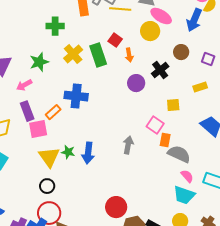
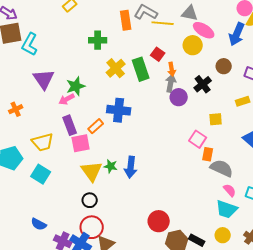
green star: (39, 62) -> (76, 86), moved
gray arrow: (128, 145) -> (171, 83), moved

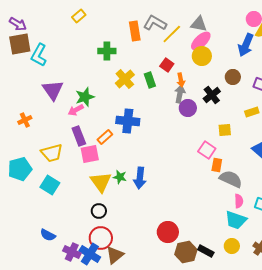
yellow line: (163, 23) -> (172, 34), turned -50
pink ellipse: (204, 30) -> (201, 41), moved, turned -75
green rectangle: (141, 69) -> (150, 80), size x0.7
pink semicircle: (230, 190) -> (239, 201), turned 40

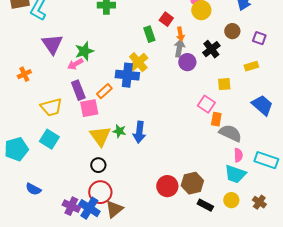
yellow cross: (125, 79) -> (138, 62), moved
cyan pentagon: (20, 169) -> (16, 149), moved
blue semicircle: (48, 235) -> (33, 189), moved
brown hexagon: (186, 252) -> (192, 183), moved

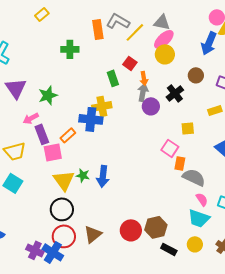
yellow cross: (138, 62) -> (102, 106), turned 30
pink arrow: (75, 64) -> (31, 118), moved
pink semicircle: (238, 155) -> (202, 199), turned -32
black circle: (98, 165) -> (62, 209), size x1.5
brown triangle: (114, 209) -> (93, 234), moved

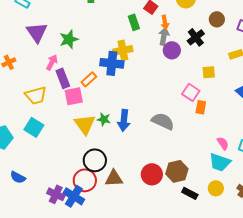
pink arrow: (31, 118) -> (52, 62), turned 147
gray semicircle: (194, 177) -> (163, 121), moved
black circle: (62, 209) -> (95, 160), moved
brown triangle: (93, 234) -> (114, 178), turned 36

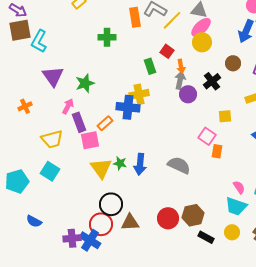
purple cross: (56, 194) -> (72, 238), turned -30

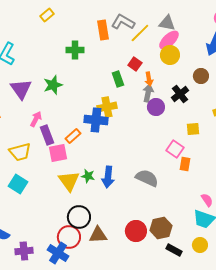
green star: (85, 83) -> (53, 85), moved
purple cross: (72, 238) -> (24, 251), moved

